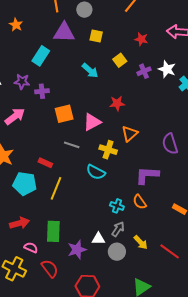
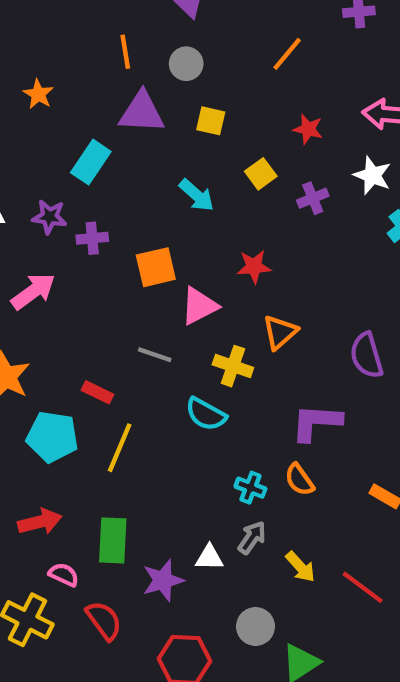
white star: (167, 69) -> (372, 175), moved
orange square: (64, 114) -> (156, 267), moved
gray circle: (117, 252) -> (255, 626), moved

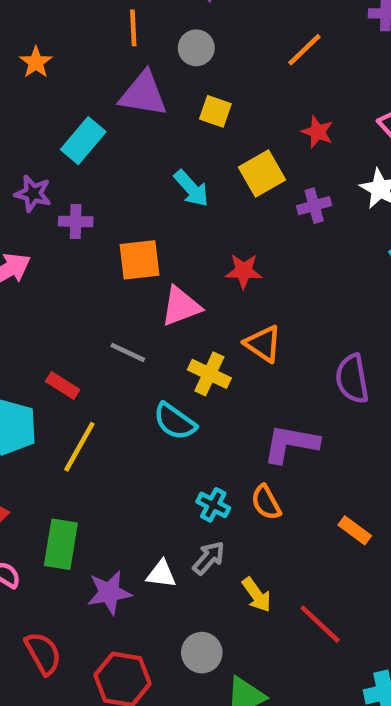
yellow square: (261, 174) -> (262, 174), size x1.4
orange triangle: (280, 332) -> (263, 344), turned -51
red semicircle: (104, 620) -> (43, 653), moved

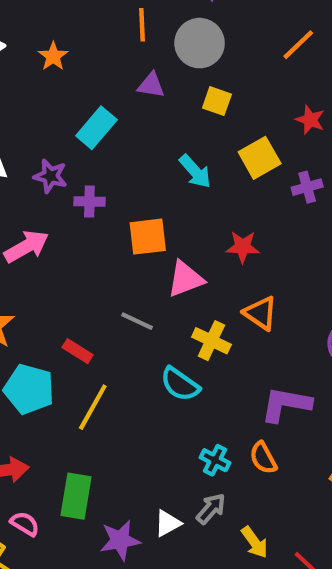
gray circle: (196, 48) -> (200, 43), size x1.5
purple triangle: (143, 94) -> (151, 85), size x0.6
white triangle: (161, 574) -> (168, 523), turned -36

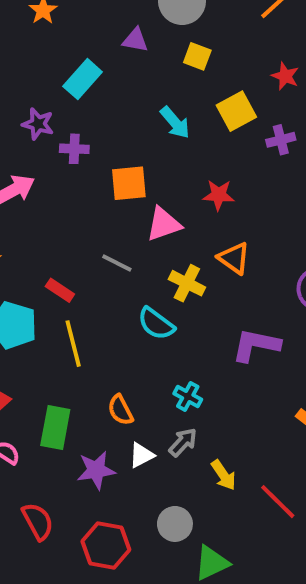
yellow line: (93, 407) -> (73, 344), turned -45
orange semicircle: (263, 458) -> (120, 410), moved

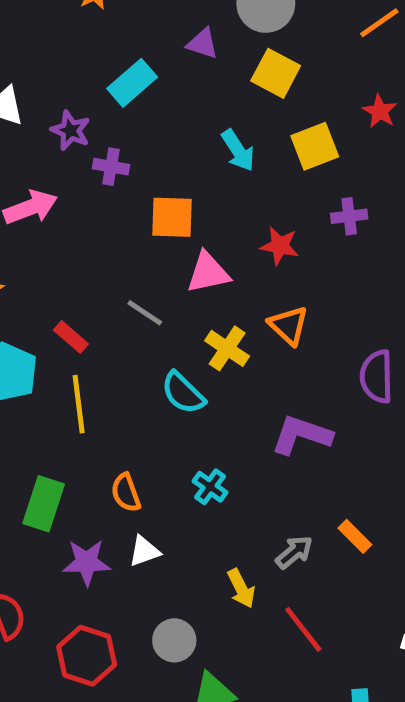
yellow square: (197, 56) -> (276, 73), size x1.4
purple cross: (281, 140) -> (349, 216), moved
gray arrow: (183, 442) -> (294, 552), moved

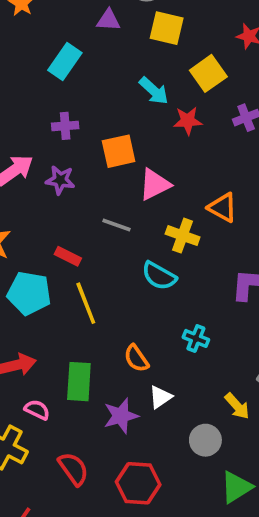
purple star: (71, 130) -> (60, 180), moved
red star: (280, 246) -> (188, 121), moved
gray circle: (174, 640) -> (205, 440), moved

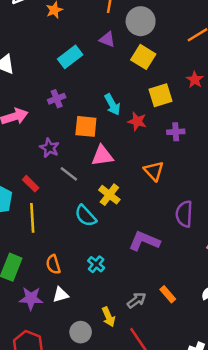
cyan arrow: (154, 91) -> (112, 105), moved
purple cross: (65, 126) -> (57, 99), turned -35
purple star: (60, 180) -> (49, 148), moved
orange triangle: (223, 208) -> (154, 171), moved

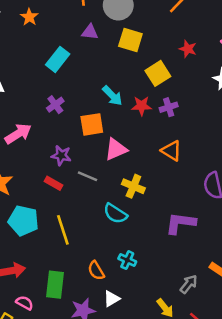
purple cross: (176, 132) -> (169, 107), moved
red rectangle: (31, 184) -> (53, 183), moved
cyan cross: (96, 264) -> (127, 260), moved

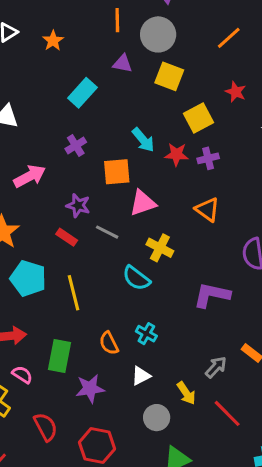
white triangle: (112, 299) -> (141, 376), moved

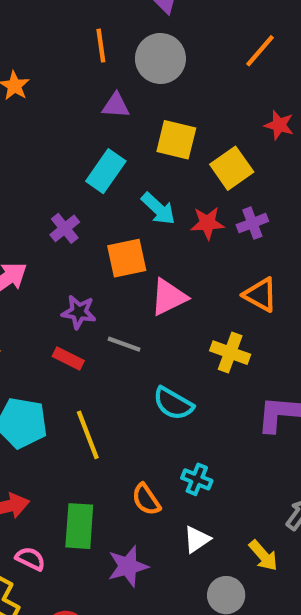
yellow square: (169, 76) -> (176, 140), moved
cyan rectangle: (82, 93) -> (106, 171), moved
yellow cross: (160, 248) -> (230, 353), moved

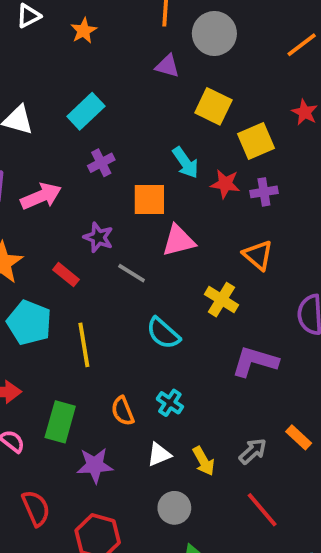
cyan rectangle: (106, 171) -> (86, 111), moved
red rectangle: (68, 358) -> (66, 275), moved
yellow arrow: (263, 556) -> (204, 461), moved

